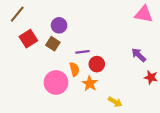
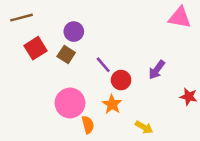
brown line: (17, 14) -> (22, 18), turned 36
purple line: (83, 52) -> (103, 65), turned 56
purple arrow: (139, 55) -> (157, 70), moved, turned -98
orange semicircle: (74, 69) -> (88, 125), moved

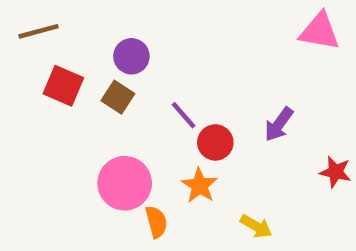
red square: (36, 48) -> (63, 86), turned -35

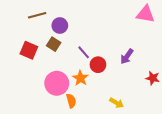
brown line: (38, 31) -> (37, 15), moved
red square: (63, 86) -> (29, 50), moved
orange star: (199, 186) -> (80, 78), moved

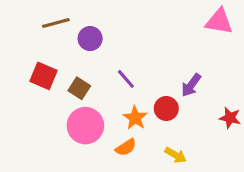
brown square: (54, 44) -> (79, 88), moved
red circle: (98, 65) -> (166, 108), moved
orange star: (80, 78) -> (135, 118), moved
orange semicircle: (71, 101) -> (126, 147), moved, turned 72

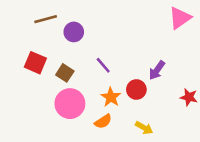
pink triangle: (219, 21) -> (180, 18), turned -45

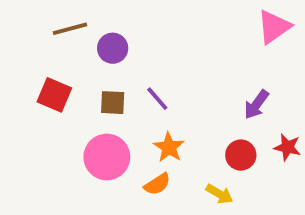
purple arrow: (157, 70) -> (256, 105), moved
brown square: (65, 73) -> (113, 103), moved, turned -30
red circle: (136, 90) -> (241, 155), moved

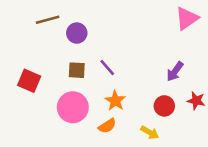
red square: (54, 95) -> (29, 81), moved

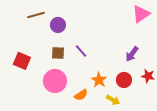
orange star: (115, 101) -> (99, 80), moved

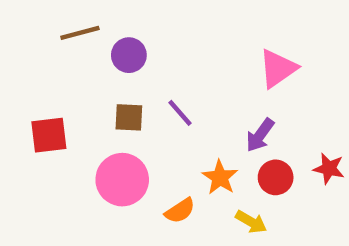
pink triangle: (141, 14) -> (278, 68), moved
purple arrow: (132, 54) -> (260, 135), moved
red square: (22, 61) -> (49, 135), turned -30

